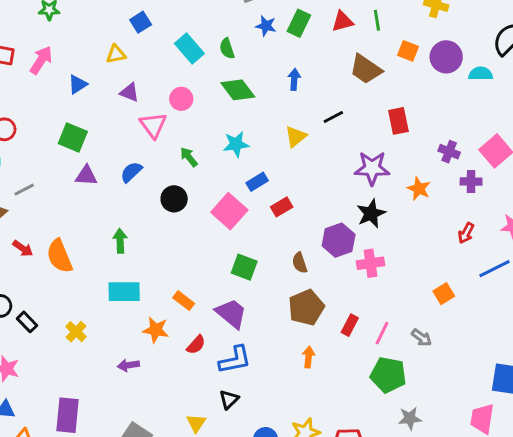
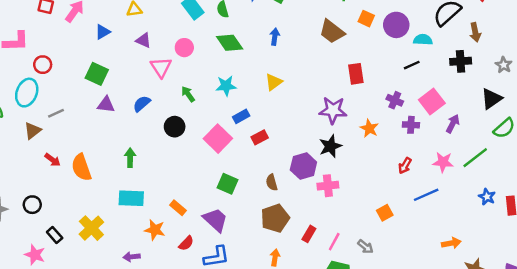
black line: (333, 117) -> (412, 65), moved
black rectangle: (27, 322) -> (55, 235), moved
yellow cross: (76, 332) -> (91, 228), size x1.5

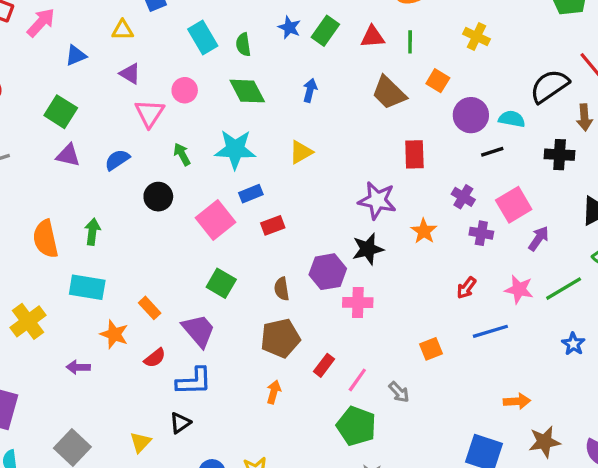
purple circle: (396, 25) -> (471, 115), moved
cyan star: (226, 86) -> (235, 149), size x1.4
orange semicircle: (81, 167) -> (46, 239), moved

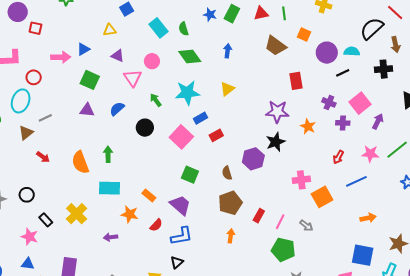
pink arrow: (41, 22) -> (61, 57), moved, turned 54
green square: (61, 112) -> (90, 80), moved
pink cross: (358, 302) -> (301, 180), moved
orange square: (431, 349) -> (322, 197), size x1.5
orange arrow: (517, 401) -> (368, 218), moved

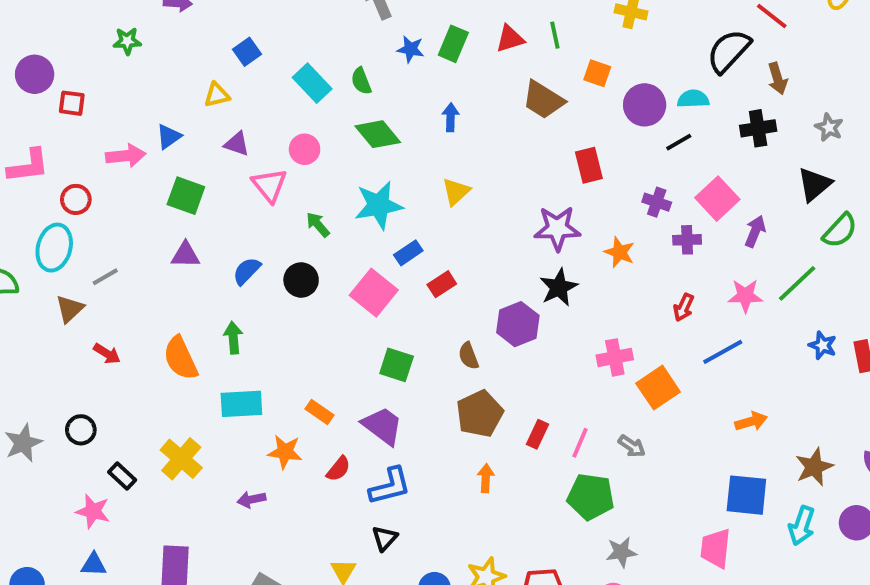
blue semicircle: (117, 109) -> (247, 271), moved

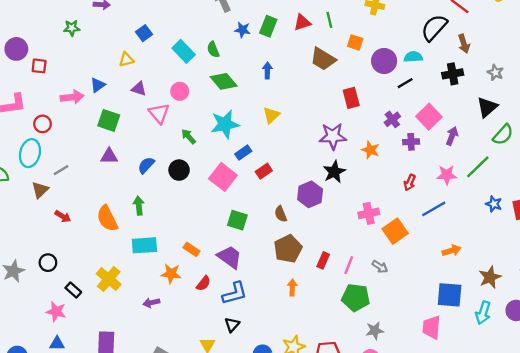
purple cross: (657, 202) -> (392, 119), turned 35

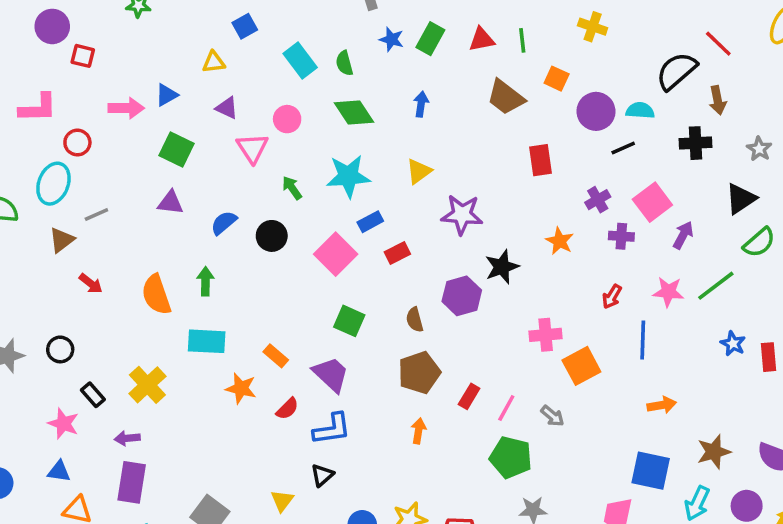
purple star: (333, 136) -> (462, 215), moved
blue line: (434, 209) -> (643, 340), turned -65
purple arrow: (151, 303) -> (127, 438), moved

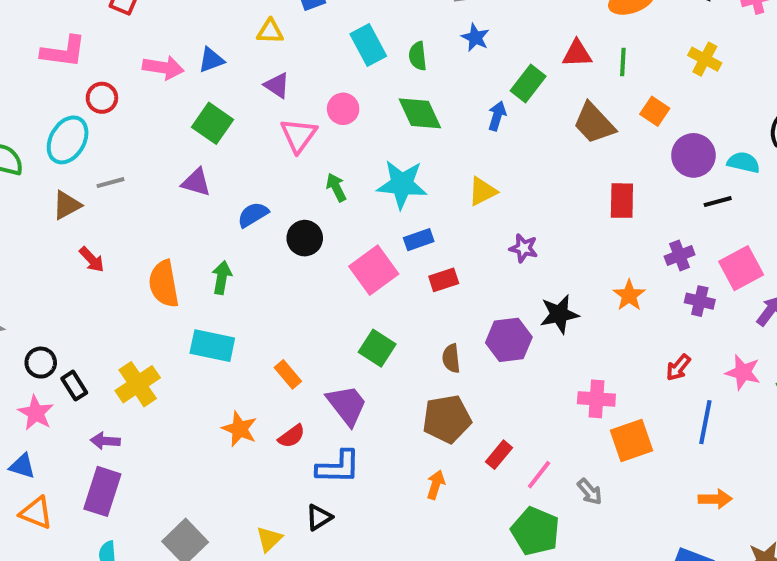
green rectangle: (430, 39) -> (528, 84), moved
purple star: (462, 215) -> (524, 248), size x0.6
black circle: (60, 349) -> (41, 363), moved
orange star: (241, 388) -> (240, 429), moved

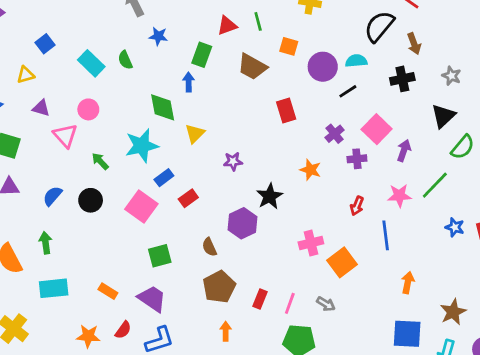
green diamond: (420, 113) -> (163, 107), moved, turned 32
green square: (377, 348) -> (160, 256), turned -30
orange arrow: (715, 499) -> (408, 283), turned -60

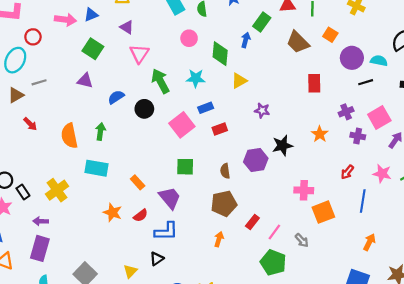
pink circle: (88, 109) -> (189, 38), moved
cyan star: (142, 146) -> (196, 78), size x0.7
green arrow: (100, 161) -> (160, 81), size x1.6

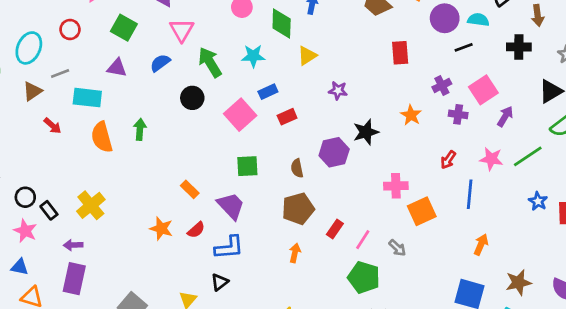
red circle: (33, 37) -> (70, 29), moved
blue semicircle: (116, 97) -> (160, 63), moved
cyan rectangle: (96, 168) -> (87, 98), moved

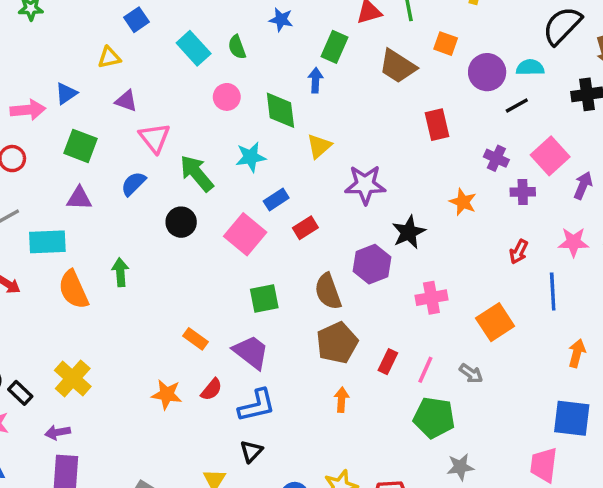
purple cross: (442, 85) -> (496, 158), turned -30
purple star: (338, 91) -> (365, 185), size x1.6
brown semicircle: (297, 168) -> (328, 291), size x1.5
pink cross: (396, 186) -> (431, 298), moved

